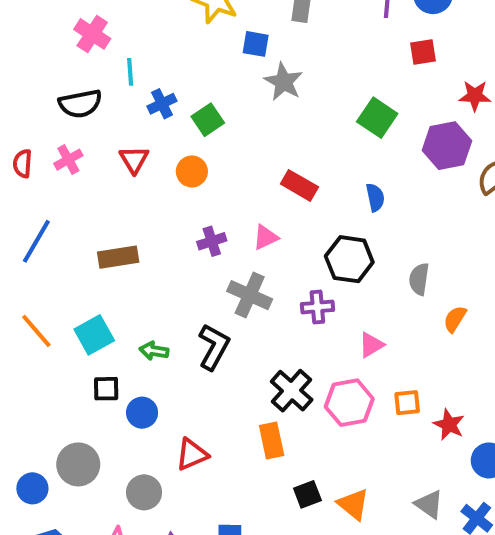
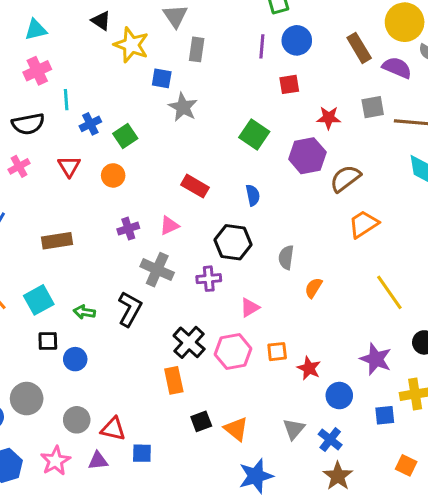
pink cross: (92, 34) -> (37, 71), turned 32
red triangle: (192, 454) -> (113, 429), moved, turned 36
gray triangle: (429, 504) -> (294, 429), turned 35

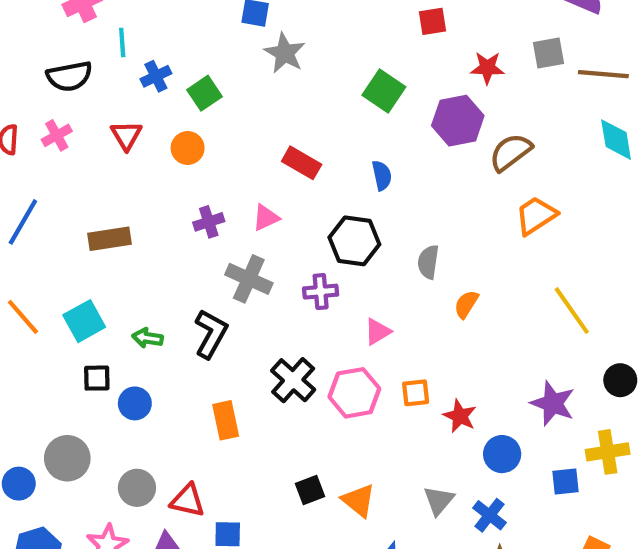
orange rectangle: (174, 380) -> (226, 420), moved

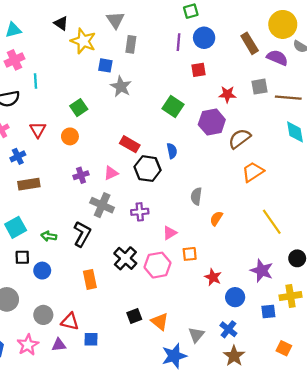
blue cross: (156, 76) -> (18, 156), moved
black hexagon: (354, 241) -> (148, 169), moved
orange square: (416, 393) -> (190, 254), moved
gray triangle: (439, 500) -> (196, 335), moved

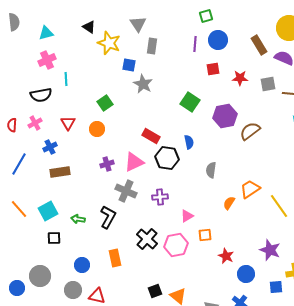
red star: (227, 94) -> (240, 78), moved
orange trapezoid: (253, 172) -> (250, 189), moved
pink triangle: (111, 173) -> (134, 162), size x1.5
gray semicircle: (196, 196) -> (211, 170), moved
blue circle: (42, 271) -> (82, 265), moved

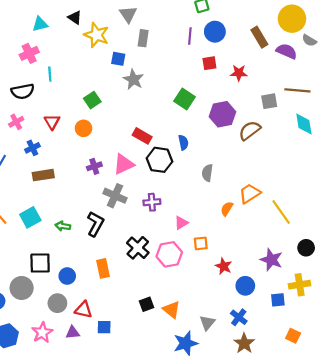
cyan triangle: (46, 33) -> (40, 24), moved
gray square: (268, 84) -> (269, 101), moved
black square: (54, 238) -> (40, 263), moved, size x1.5

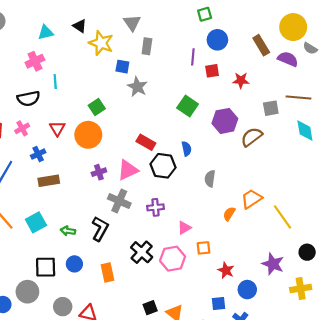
purple line: (190, 36) -> (193, 57), moved
orange circle: (83, 128) -> (88, 135), size x1.6
blue circle: (67, 276) -> (74, 264), moved
blue square: (278, 300) -> (218, 303), moved

